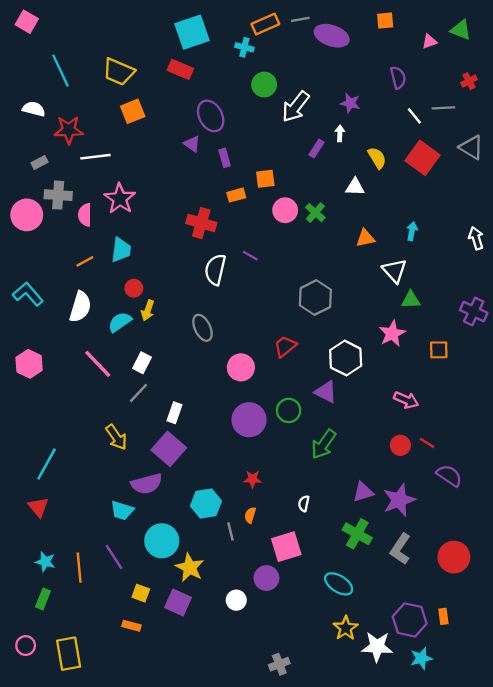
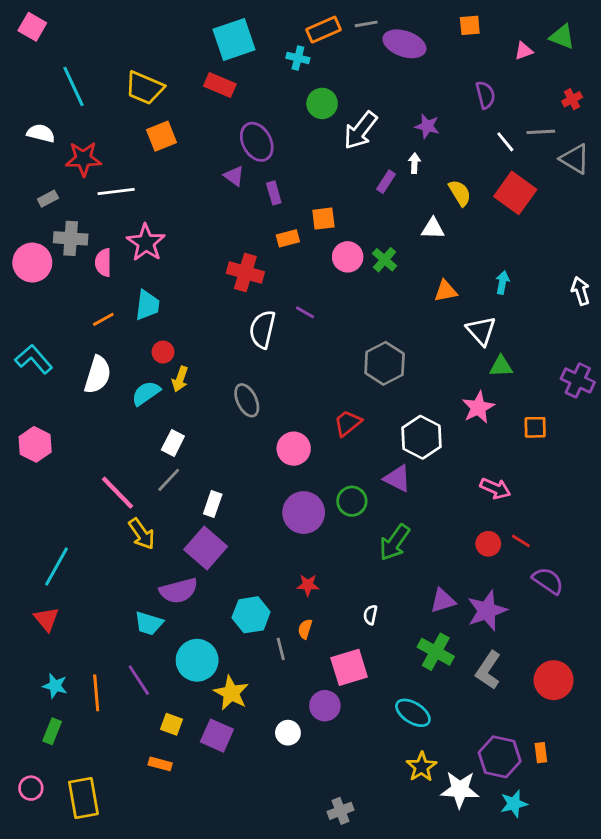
gray triangle: (471, 147) -> (575, 159), moved
pink line: (98, 364) -> (118, 493), moved

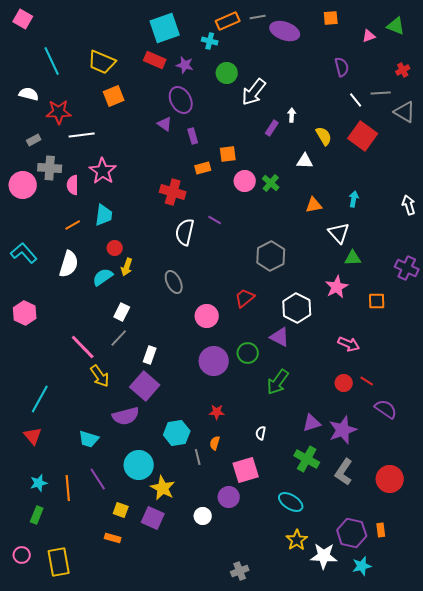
purple star: (427, 126) -> (185, 65), moved
cyan trapezoid: (149, 623) -> (89, 439), moved
cyan star: (55, 686) -> (39, 483), turned -30

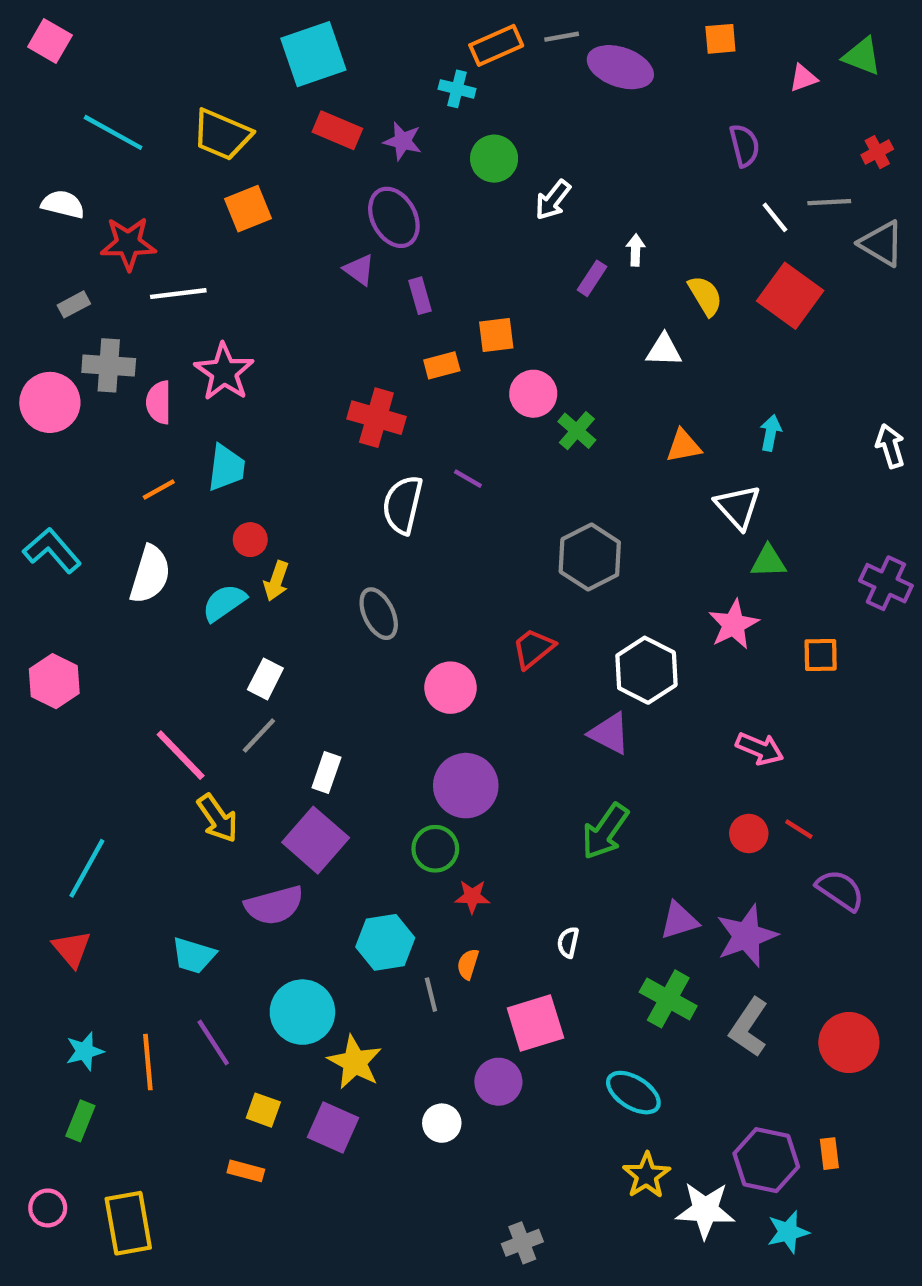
cyan square: (165, 28) -> (313, 54), moved
cyan line: (52, 61) -> (113, 132), turned -36
white arrow: (254, 92) -> (553, 200), size x0.7
green cross: (271, 183) -> (577, 431), moved
green circle: (248, 353) -> (435, 849), moved

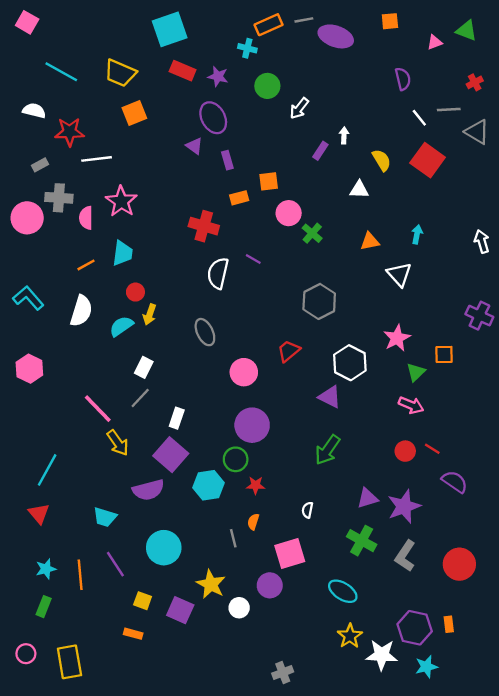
green triangle: (768, 561) -> (416, 372), moved, turned -42
cyan hexagon: (385, 942) -> (208, 485), moved
yellow star: (355, 1062) -> (211, 584), moved

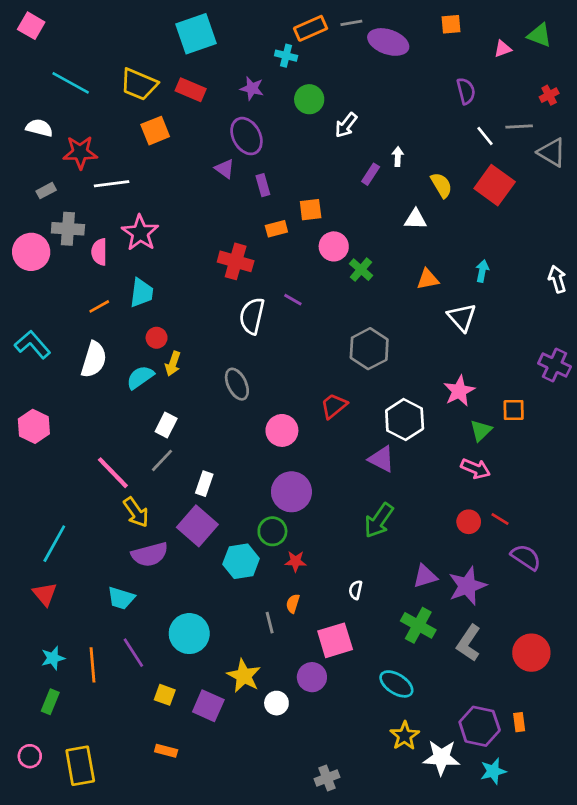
red rectangle: (183, 71) -> (191, 90), moved
purple semicircle: (148, 490) -> (150, 554), moved
orange rectangle: (133, 634) -> (166, 751), moved

